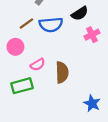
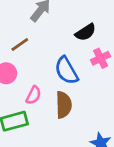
blue semicircle: (51, 25) -> (66, 71), moved, turned 65
pink semicircle: (38, 65) -> (34, 95), turned -32

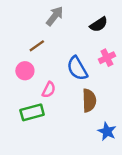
black semicircle: (86, 32) -> (99, 24), moved
brown semicircle: (64, 105) -> (89, 100), moved

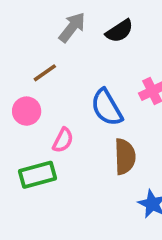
black semicircle: (99, 24) -> (119, 31), moved

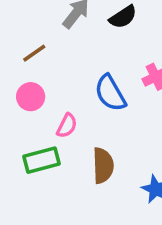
brown line: (45, 73) -> (34, 53), moved
brown semicircle: (125, 157) -> (103, 166), moved

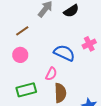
blue semicircle: (110, 93) -> (64, 53), turned 145
pink semicircle: (67, 126) -> (51, 74), moved

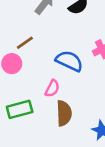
brown line: (22, 31) -> (25, 43), moved

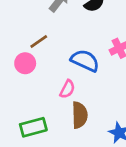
green rectangle: (20, 109) -> (33, 127), moved

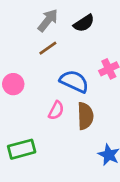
brown line: (39, 41) -> (48, 48), moved
brown semicircle: (80, 115) -> (85, 116), moved

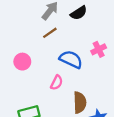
brown semicircle: (85, 116) -> (80, 102), moved

